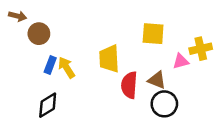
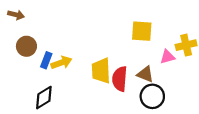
brown circle: (39, 34) -> (26, 46), moved
yellow trapezoid: (109, 59) -> (101, 71), moved
yellow arrow: (66, 68) -> (61, 63), turned 102

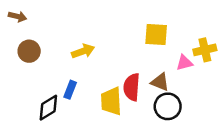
blue rectangle: (46, 60) -> (70, 90), moved
yellow arrow: (61, 63) -> (83, 51), moved
yellow trapezoid: (101, 71) -> (111, 101), moved

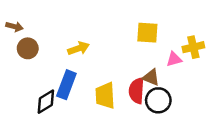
brown arrow: (18, 17) -> (14, 27), moved
red semicircle: (132, 87) -> (137, 91), moved
blue rectangle: (70, 90) -> (66, 85), size x1.6

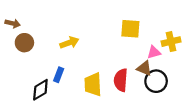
brown triangle: (151, 77) -> (144, 68), moved
blue rectangle: (66, 85) -> (59, 75), size x0.6
black circle: (158, 100) -> (156, 81), moved

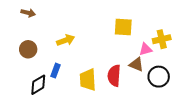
brown arrow: (13, 23) -> (28, 13), moved
brown circle: (24, 43) -> (28, 49), moved
black circle: (156, 81) -> (159, 77), moved

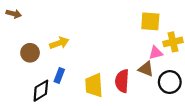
brown arrow: (28, 13) -> (14, 14), moved
yellow square: (123, 27) -> (150, 21), moved
yellow arrow: (66, 40) -> (59, 43), moved

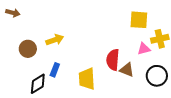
brown triangle: (146, 69) -> (127, 70), moved
red semicircle: (122, 81) -> (113, 60), moved

